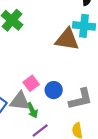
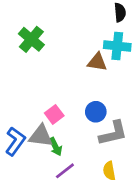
brown triangle: (67, 39) -> (97, 62), size x0.7
blue circle: (54, 90) -> (96, 112), moved

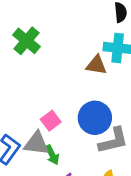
blue circle: (96, 112) -> (95, 118), size x1.5

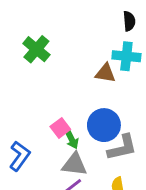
gray triangle: (36, 143) -> (74, 164), moved
green arrow: (52, 155) -> (72, 139), moved

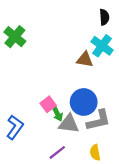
green cross: (36, 49) -> (15, 37), moved
cyan cross: (126, 56) -> (102, 46), turned 30
gray triangle: (74, 164) -> (69, 124), moved

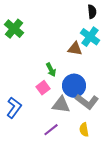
green arrow: (57, 113) -> (51, 70), moved
gray L-shape: (99, 120) -> (87, 102), turned 50

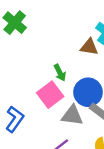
pink square: (43, 88) -> (50, 95), size x1.5

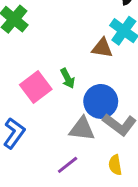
pink square: (50, 95) -> (36, 87), moved

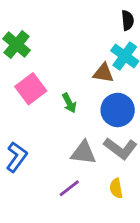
pink square: (36, 87) -> (31, 89), moved
blue circle: (101, 101) -> (118, 110), moved

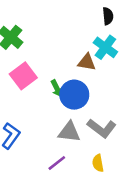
blue circle: (118, 110) -> (74, 95), moved

